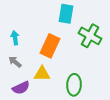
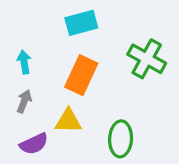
cyan rectangle: (66, 14) -> (81, 23), moved, turned 66
gray arrow: (15, 62) -> (24, 101), turned 72

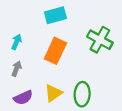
cyan arrow: (24, 62) -> (17, 42), turned 32
yellow triangle: (68, 121) -> (53, 93), moved, turned -36

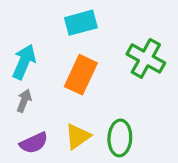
cyan arrow: (17, 42) -> (24, 62), size x1.5

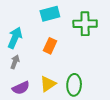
green cross: (146, 58) -> (85, 24), moved, turned -30
orange rectangle: (81, 75) -> (50, 46), size x0.7

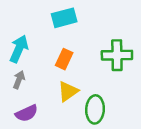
green cross: (85, 24) -> (117, 55), moved
yellow triangle: (48, 84) -> (68, 91), moved

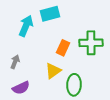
cyan arrow: (19, 49) -> (26, 26), moved
orange rectangle: (64, 59) -> (63, 48), moved

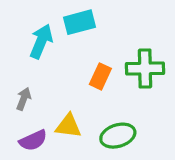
yellow triangle: (53, 71) -> (68, 126), moved, turned 42
green ellipse: (74, 85) -> (118, 136), turned 70

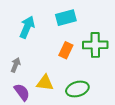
cyan rectangle: (80, 22) -> (66, 18), moved
purple semicircle: (33, 140) -> (22, 92), turned -102

